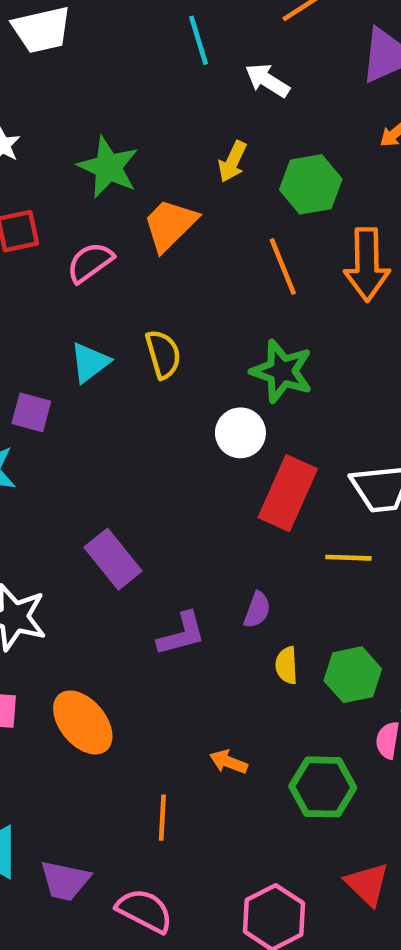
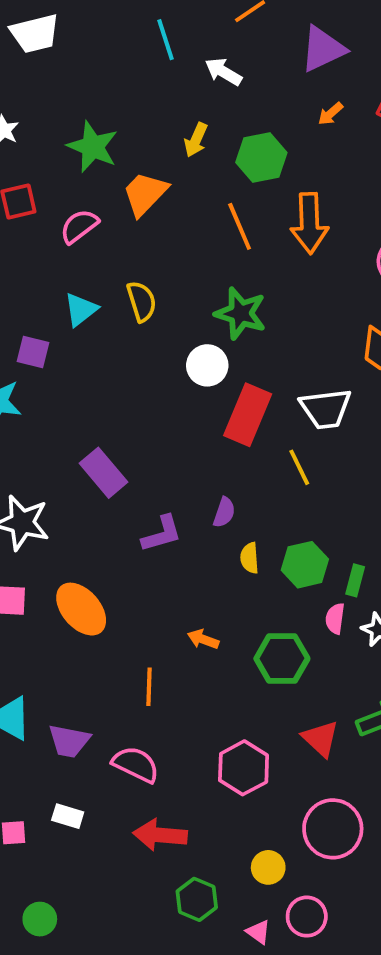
yellow line: (348, 558) -> (299, 467), turned 63

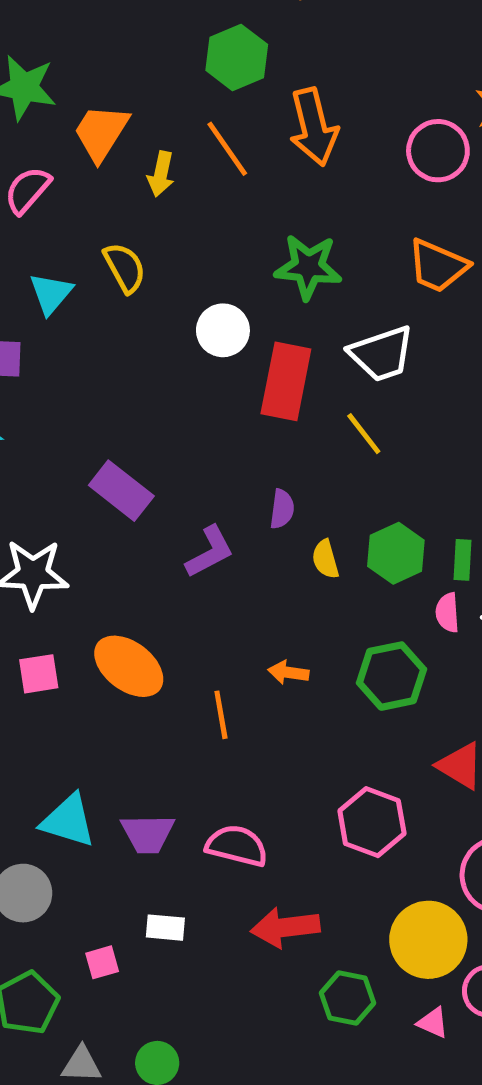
yellow arrow: (196, 140) -> (161, 174), moved
green star: (241, 313) -> (308, 267), moved
orange line: (149, 687) -> (221, 715), moved
yellow circle: (268, 867) -> (428, 940), size x1.8

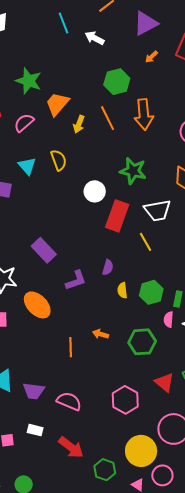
cyan triangle: (51, 293) -> (27, 166), turned -30
orange ellipse: (129, 666) -> (37, 305), moved
red arrow: (285, 927) -> (71, 447), moved, turned -144

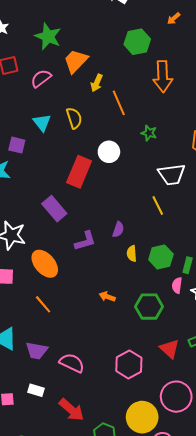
orange line: (107, 118) -> (119, 103), moved
green star: (133, 171) -> (149, 133), size x0.6
red rectangle: (117, 216) -> (79, 172), moved
orange line: (71, 347) -> (43, 304), moved, turned -42

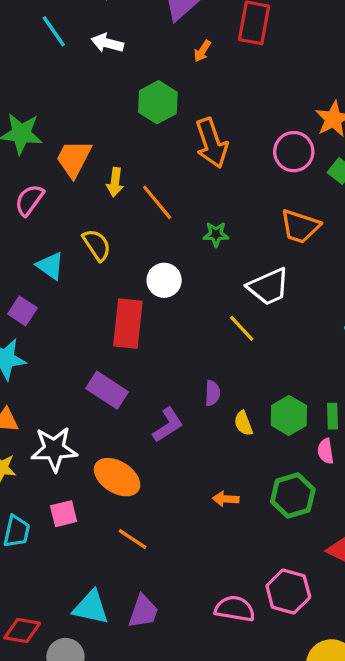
purple square: (17, 145) -> (22, 311), turned 36
yellow line: (158, 206) -> (242, 328), moved
purple trapezoid: (37, 351) -> (143, 611), turned -65
pink semicircle: (72, 363) -> (235, 609), moved

